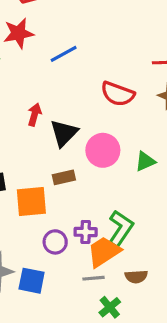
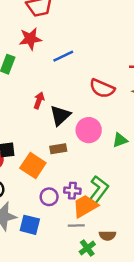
orange square: (31, 202) -> (33, 165), turned 35
brown semicircle: (136, 277) -> (108, 236), moved

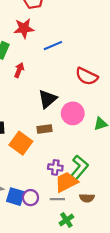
red arrow: (39, 100) -> (19, 70), moved
purple circle: (49, 197) -> (30, 198), moved
brown semicircle: (108, 236) -> (87, 198), moved

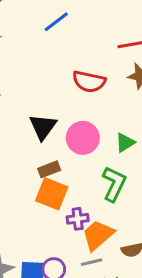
blue line: (53, 46) -> (56, 22), moved
orange square: (21, 143) -> (52, 194), moved
green L-shape: (79, 168) -> (114, 184), moved

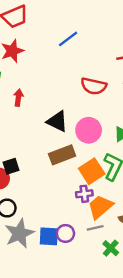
black triangle: (43, 127) -> (57, 121), turned -40
brown rectangle: (49, 169) -> (62, 155), size x1.5
orange square: (52, 194) -> (92, 171), moved, turned 35

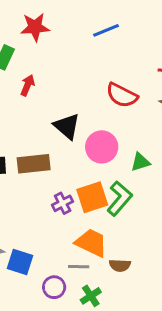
brown rectangle: (62, 155) -> (34, 164), moved
purple cross: (84, 194) -> (63, 203), moved, turned -35
orange trapezoid: (100, 207) -> (91, 243), turned 52
purple circle: (65, 233) -> (54, 287), moved

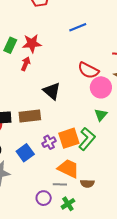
red star: (35, 27) -> (32, 43), moved
pink circle: (102, 147) -> (101, 87), moved
green triangle: (140, 162) -> (101, 115), turned -32
blue square: (20, 262) -> (25, 153), moved, turned 36

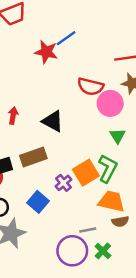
red star: (32, 43) -> (46, 52), moved, turned 30
red arrow: (26, 64) -> (13, 116), moved
orange trapezoid: (68, 168) -> (111, 201), moved
purple circle: (44, 198) -> (72, 251), size x1.6

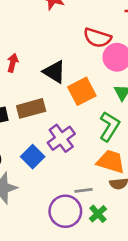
orange square: (86, 173) -> (82, 91), moved
purple cross: (63, 183) -> (61, 138), size x1.5

